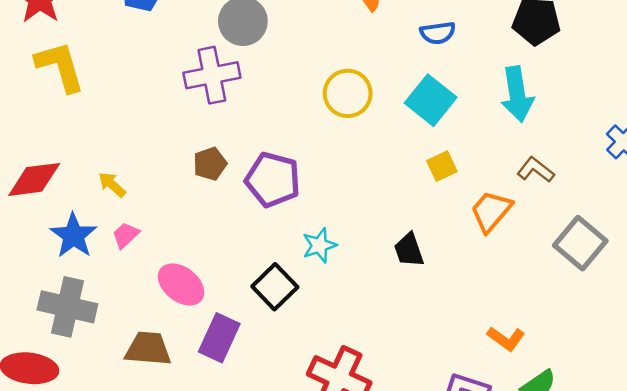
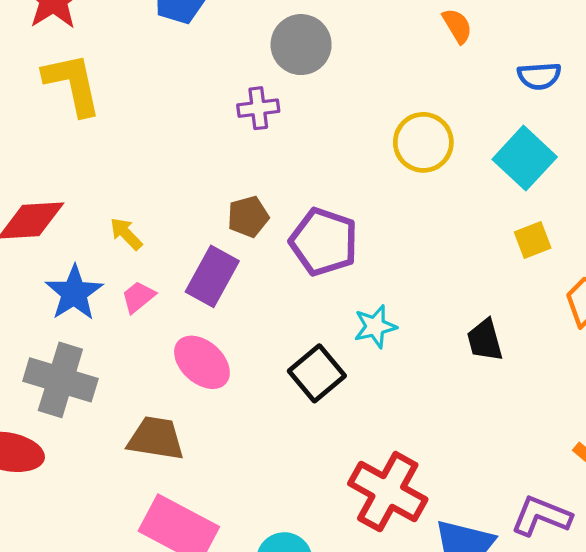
purple cross: (212, 75) -> (258, 108), size x0.6
purple rectangle: (219, 338) -> (212, 276), moved

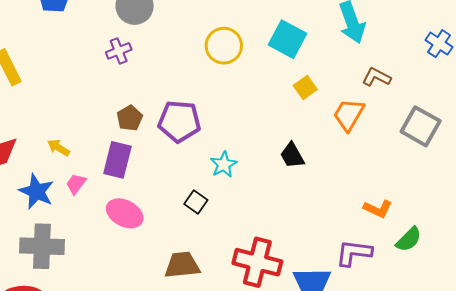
black square: (317, 373) -> (196, 202), size x0.7
brown trapezoid: (156, 438) -> (182, 265), moved

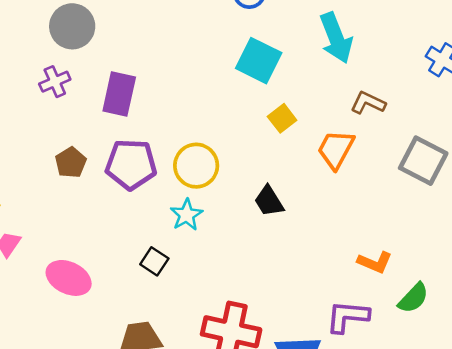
yellow circle: (224, 46) -> (196, 166), moved
purple rectangle: (117, 160) -> (119, 94), moved

